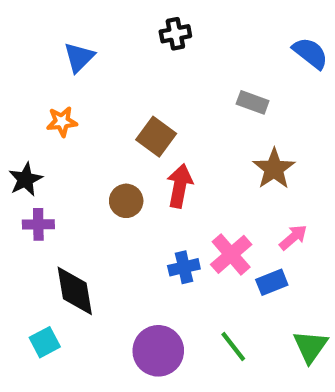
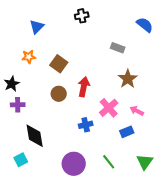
brown square: (156, 137) -> (59, 64), moved
pink arrow: (293, 237) -> (137, 111), turned -112
pink cross: (231, 254) -> (109, 108), moved

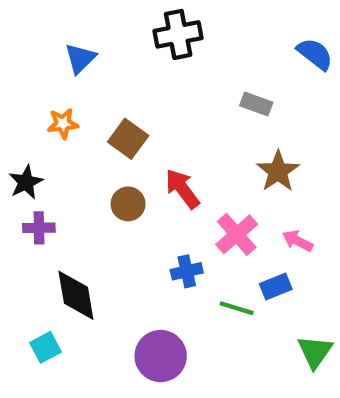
black cross: (82, 16) -> (178, 34), size x1.5
red arrow: (84, 87) -> (182, 189), turned -48
green line: (109, 162) -> (237, 308), moved, turned -35

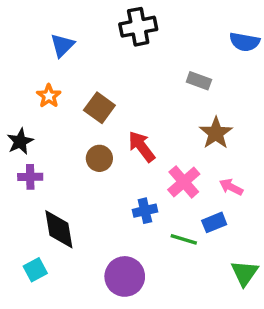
blue semicircle: (315, 54) -> (245, 42), turned 152
orange star: (63, 124) -> (49, 96), turned -30

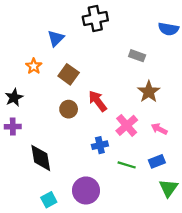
blue triangle: (62, 45) -> (56, 38), moved
purple cross: (30, 177) -> (13, 127), moved
blue rectangle: (214, 222) -> (157, 161), moved
cyan square: (35, 270) -> (49, 200), moved

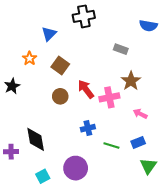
pink cross: (127, 125) -> (109, 97), moved, turned 30
purple cross: (13, 127) -> (11, 152), moved

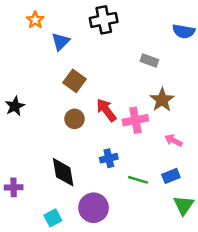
orange star: (29, 58) -> (35, 20), moved
black diamond: (36, 139) -> (63, 172), moved

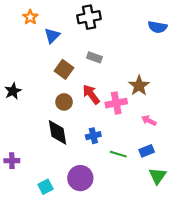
gray rectangle: (149, 61) -> (94, 57), moved
black diamond: (63, 172) -> (57, 132), moved

